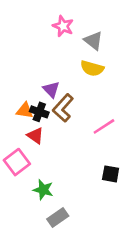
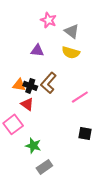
purple triangle: (51, 89) -> (37, 51), moved, turned -40

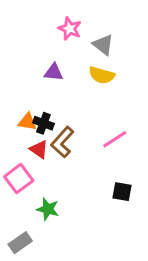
brown L-shape: (48, 83) -> (62, 142), moved
gray rectangle: (44, 167) -> (20, 243), moved

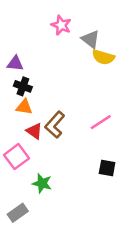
purple triangle: (54, 72) -> (15, 63), moved
yellow semicircle: (102, 75) -> (103, 57), moved
black cross: (43, 123) -> (23, 86), moved

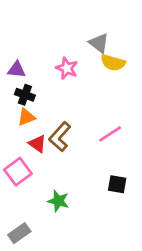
pink star: (61, 25) -> (67, 68), moved
orange triangle: (24, 107) -> (26, 117), turned -30
green star: (42, 183) -> (58, 201), moved

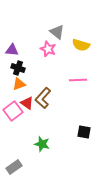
gray triangle: (99, 43) -> (57, 32), moved
pink line: (110, 134) -> (78, 80), moved, turned 30
pink square: (18, 172) -> (13, 111), moved

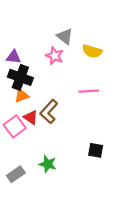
black cross: (18, 68) -> (20, 77), size x1.5
gray rectangle: (14, 167) -> (16, 174), moved

